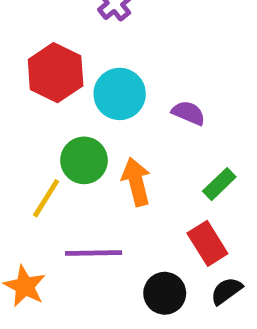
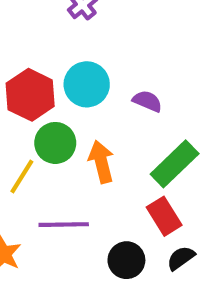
red hexagon: (56, 73) -> (30, 95), moved
green rectangle: (219, 184) -> (175, 164), size x1.6

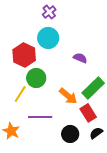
cyan circle: (87, 84) -> (48, 38), moved
orange arrow: (101, 162) -> (68, 96), moved, turned 144

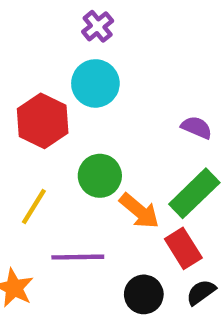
purple semicircle: (80, 58) -> (197, 127), moved
green circle: (36, 78) -> (100, 176), moved

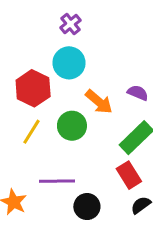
yellow line: (34, 207) -> (32, 132), moved
orange arrow: (139, 211) -> (99, 102), moved
black circle: (144, 294) -> (87, 207), moved

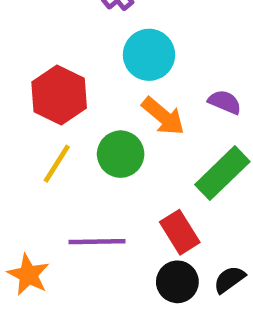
cyan circle: (69, 63) -> (149, 55), moved
red rectangle: (129, 175) -> (180, 232), moved
black circle: (87, 207) -> (177, 282), moved

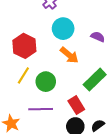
purple semicircle: (225, 102) -> (98, 37), moved
green circle: (121, 154) -> (46, 82), moved

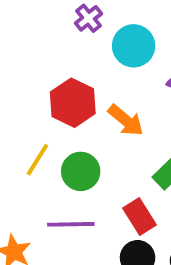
cyan circle: (63, 29) -> (134, 46), moved
red hexagon: (24, 46) -> (73, 103), moved

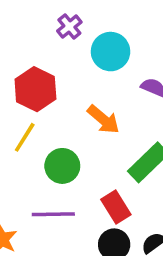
red hexagon: (73, 103) -> (35, 89), moved
yellow line: (37, 160) -> (25, 137), moved

